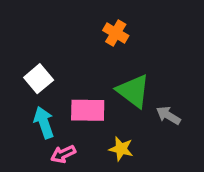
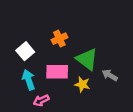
orange cross: (116, 33) -> (59, 39), moved, turned 35
yellow star: (121, 149) -> (82, 84), moved

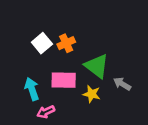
white square: (25, 51) -> (42, 43), moved

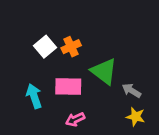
yellow star: (92, 94) -> (136, 117), moved
pink arrow: (46, 112) -> (75, 119), moved

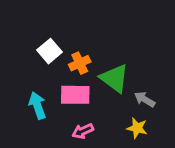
orange cross: (71, 47) -> (80, 63), moved
yellow star: (136, 117) -> (137, 128), moved

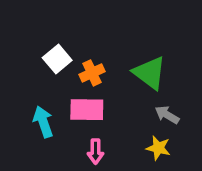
green triangle: (114, 78) -> (150, 73), moved
pink arrow: (83, 131) -> (96, 151), turned -65

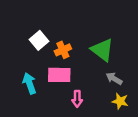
yellow star: (158, 148) -> (120, 101), moved
pink arrow: (96, 151) -> (77, 99), moved

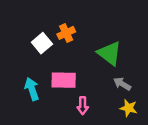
orange cross: (63, 50) -> (66, 33), moved

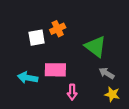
white square: (42, 43) -> (37, 38), turned 30
cyan arrow: (32, 89) -> (28, 78), turned -60

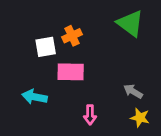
green triangle: (95, 46) -> (130, 23), moved
pink rectangle: (55, 70) -> (71, 72), moved

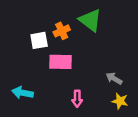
green triangle: (130, 23) -> (90, 20), moved
cyan arrow: (35, 97) -> (22, 93), moved

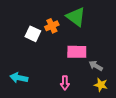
white square: (39, 40) -> (33, 34), turned 35
pink rectangle: (60, 62) -> (77, 52), moved

